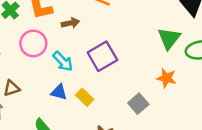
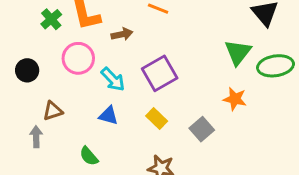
yellow rectangle: (85, 97) -> (157, 119), moved

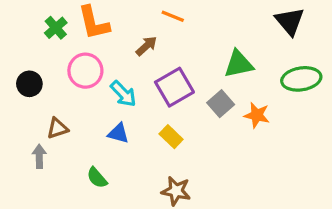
brown arrow: (122, 34) -> (146, 46), moved, turned -30
green triangle: (238, 52) -> (239, 64), moved, turned 40
gray square: (202, 129) -> (221, 104), moved

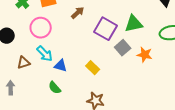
purple square: (174, 87) -> (106, 29), moved, turned -30
cyan arrow: (123, 94) -> (45, 54), moved
gray arrow: (39, 156) -> (11, 88), moved
green semicircle: (97, 178) -> (55, 88), moved

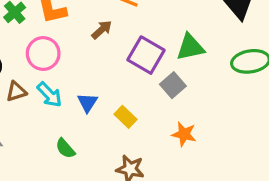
orange star: (145, 55) -> (184, 134), moved
brown triangle: (24, 63) -> (16, 91), moved
blue triangle: (61, 66) -> (87, 103), moved, turned 48

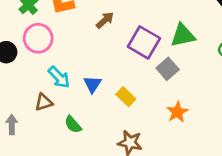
pink circle: (43, 53) -> (38, 38), moved
brown triangle: (16, 91) -> (44, 102), moved
orange star: (184, 134) -> (177, 112), turned 30

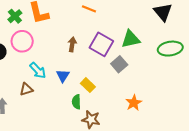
brown arrow: (105, 20) -> (72, 44), moved, turned -40
orange star: (177, 112) -> (134, 103), moved
green semicircle: (73, 125) -> (76, 102), moved, turned 40

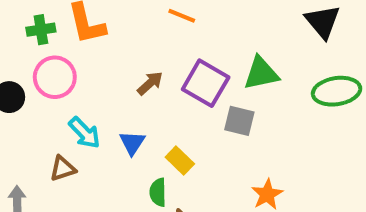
green cross: (15, 16) -> (41, 30), turned 32
brown arrow: (72, 44) -> (150, 83), turned 40
gray square: (119, 64) -> (239, 121), turned -35

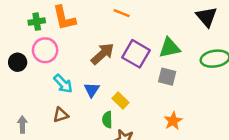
brown arrow: (150, 83) -> (103, 54), size x1.5
gray square: (239, 121) -> (167, 77), moved
brown triangle: (63, 169) -> (61, 115), moved

